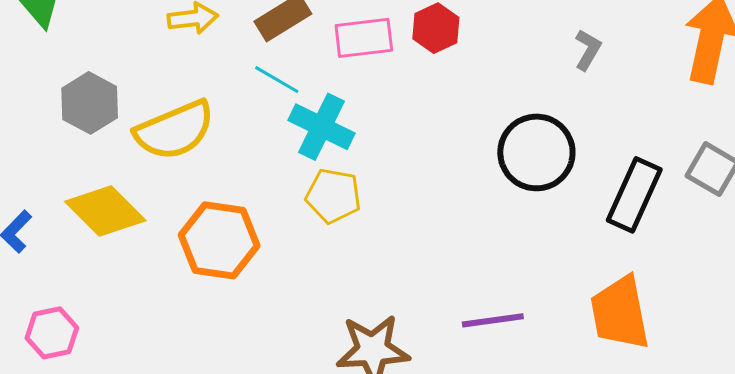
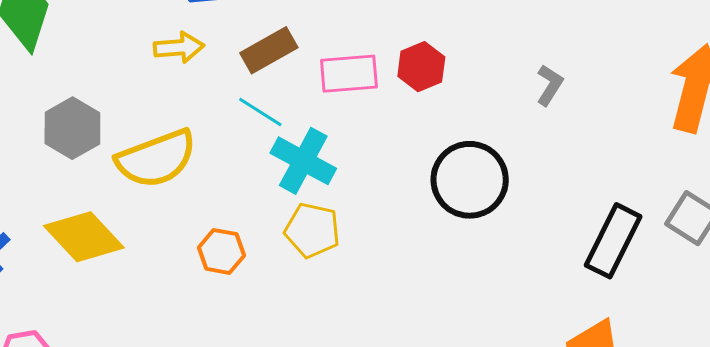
gray L-shape: (588, 50) -> (550, 85), moved
black circle: (536, 152) -> (470, 180), moved
orange hexagon: (219, 240) -> (221, 251), moved, size x0.6

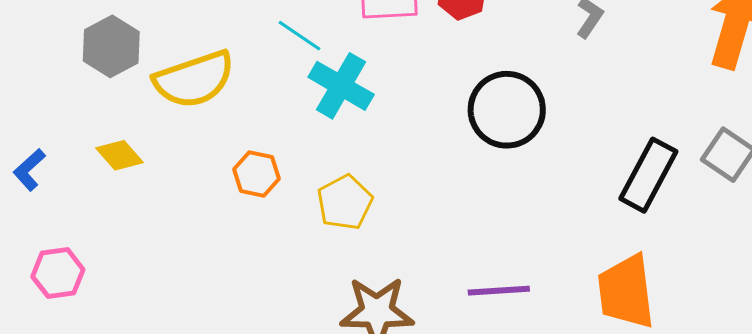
yellow pentagon: (312, 230) -> (345, 202), moved, turned 30
yellow diamond: (84, 237) -> (120, 155), size x0.6

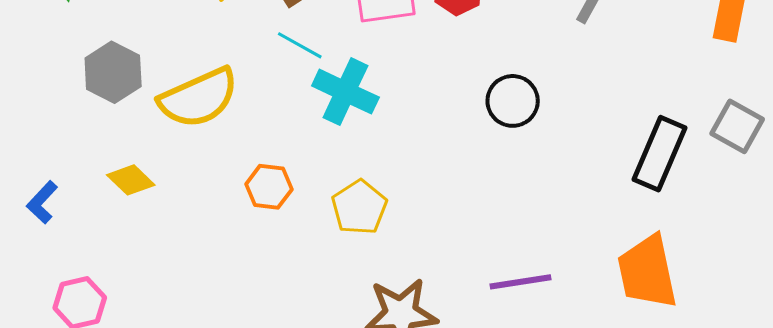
black circle: (507, 110) -> (513, 101), size x0.7

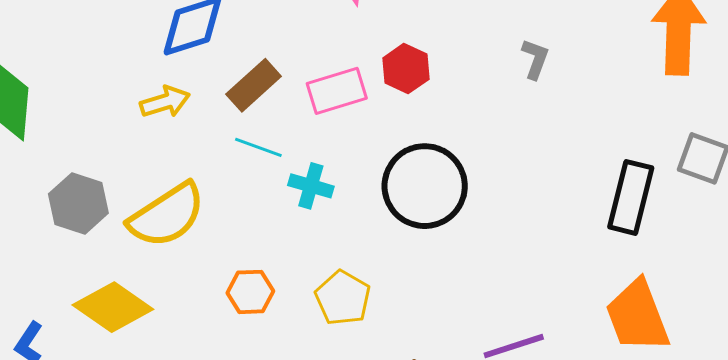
cyan cross: (345, 92) -> (311, 186), size x0.7
black circle: (513, 101) -> (425, 186), moved, size x1.6
yellow diamond: (131, 180) -> (113, 307), size x1.6

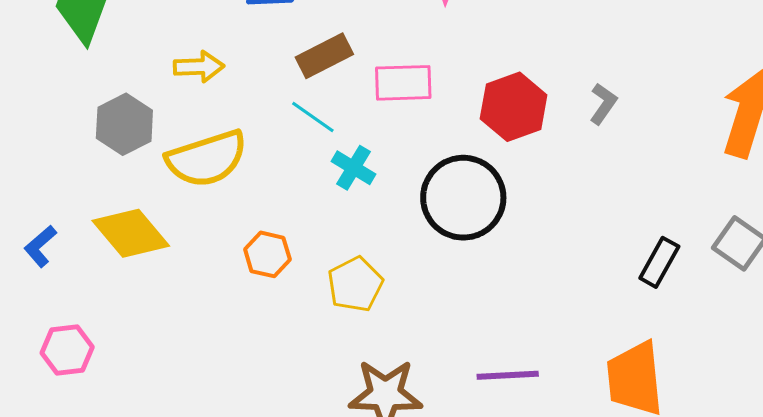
red hexagon: (406, 69) -> (514, 107), moved, size x1.4
yellow arrow: (165, 102) -> (199, 67), moved
black rectangle: (631, 197) -> (659, 262), size x0.7

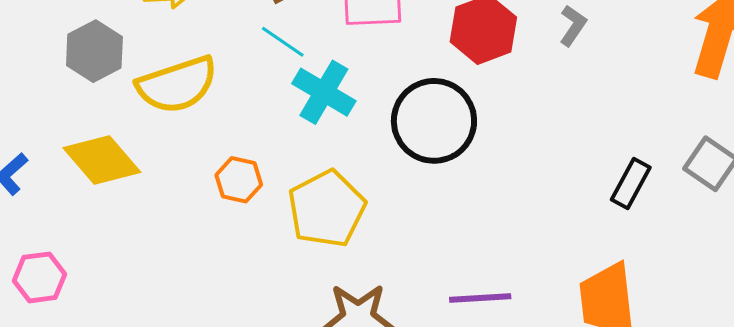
cyan cross: (353, 168) -> (324, 92), size x1.4
yellow pentagon: (355, 284) -> (327, 209), size x1.4

